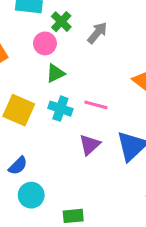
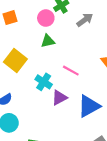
cyan cross: (60, 109) -> (44, 82), moved

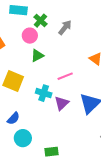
pink line: (71, 71) -> (65, 76), turned -35

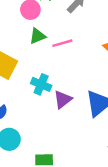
pink line: (65, 76) -> (62, 43), moved

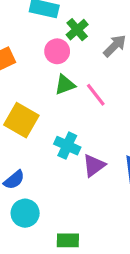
pink line: (62, 43) -> (96, 95), turned 66

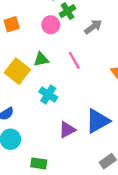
green triangle: (65, 85) -> (41, 59), moved
purple triangle: (94, 165) -> (67, 130), moved

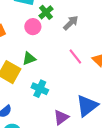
pink line: (74, 60) -> (75, 56), moved

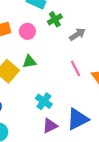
pink circle: (33, 27) -> (27, 31), moved
cyan cross: (40, 89) -> (44, 101), moved

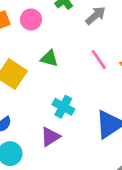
green triangle: (29, 62) -> (49, 58), moved, turned 32
purple triangle: (50, 126) -> (50, 137), moved

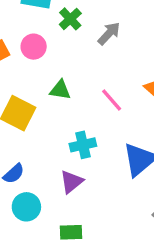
pink line: (99, 59) -> (112, 100), moved
cyan cross: (63, 107) -> (83, 145), turned -35

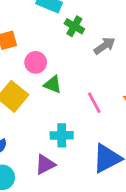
green cross: (70, 19) -> (74, 26), turned -30
pink circle: (34, 47) -> (36, 62), moved

